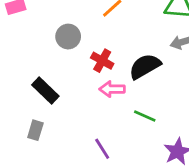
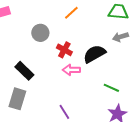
green line: (145, 116) -> (111, 88), moved
gray rectangle: (35, 130) -> (17, 99), size x1.5

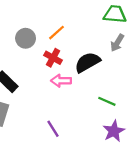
orange line: (71, 13) -> (56, 33), moved
gray arrow: (120, 37) -> (117, 43), turned -42

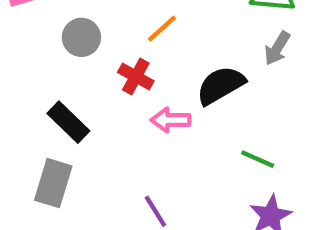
gray circle: (26, 38) -> (81, 37), moved
red cross: (53, 58) -> (136, 77), moved

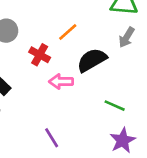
orange line: (162, 29) -> (68, 32), moved

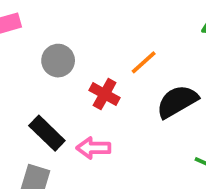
pink arrow: (61, 82) -> (93, 148), moved

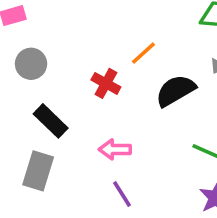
gray circle: (58, 61) -> (31, 64), moved
pink arrow: (93, 148) -> (115, 149), moved

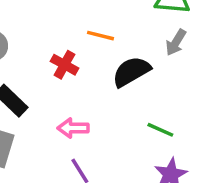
orange line: (143, 53) -> (100, 36), turned 56

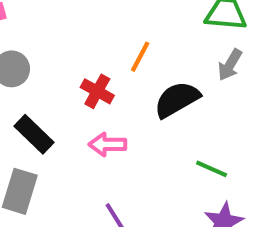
orange line: (100, 36) -> (140, 57), turned -76
pink arrow: (73, 128) -> (107, 144), moved

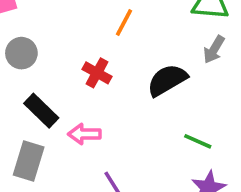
orange line: (140, 57) -> (124, 22), moved
pink arrow: (107, 144) -> (84, 134), moved

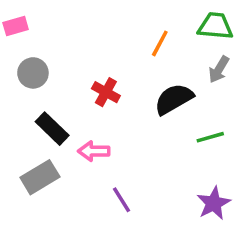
orange line: (124, 22) -> (160, 43), moved
green line: (198, 141) -> (210, 137), moved, turned -40
gray rectangle: (29, 161) -> (40, 177), turned 42

